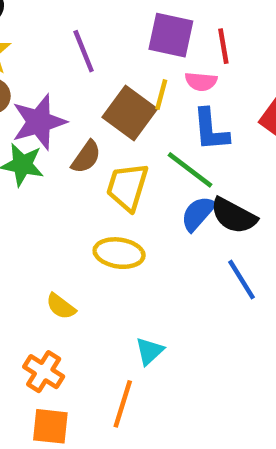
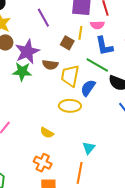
brown square: (130, 113) -> (67, 43), size x0.6
brown semicircle: (86, 157) -> (50, 65), turned 70
blue semicircle: (198, 214) -> (88, 88), moved

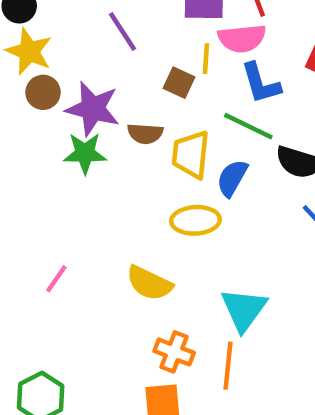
pink semicircle: (97, 25) -> (242, 38), size x1.5
purple star: (27, 52) -> (93, 109), turned -30
yellow semicircle: (47, 133) -> (149, 283), size x1.5
cyan triangle: (89, 148) -> (244, 309), size x1.6
orange cross: (43, 163) -> (174, 352), moved

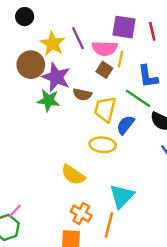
pink semicircle: (242, 38) -> (105, 48), moved
yellow star: (29, 51) -> (53, 44), moved
brown circle: (43, 92) -> (31, 65), size x1.5
pink line: (56, 279) -> (15, 211), moved

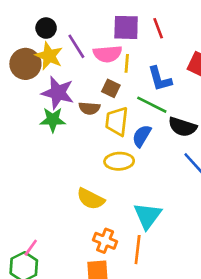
black circle: (25, 17) -> (46, 28), moved
brown circle: (31, 65) -> (25, 64), moved
brown square: (104, 70) -> (111, 88), moved

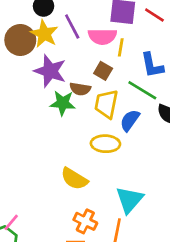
red line: (158, 28) -> (154, 15), turned -42
green star: (53, 120) -> (63, 103), moved

